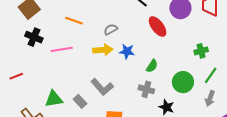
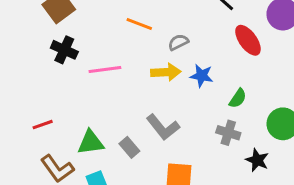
orange line: (74, 21) -> (139, 24), moved
red line: (16, 76) -> (43, 125), moved

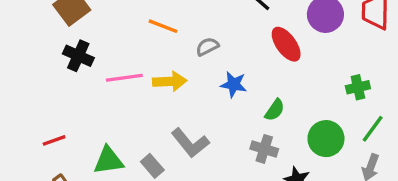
yellow arrow: (166, 72) -> (170, 81), moved

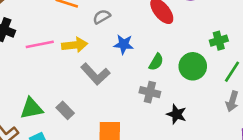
green circle: (326, 139) -> (193, 66), moved
gray L-shape: (190, 143) -> (95, 74), moved

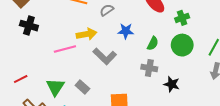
green cross: (219, 41) -> (182, 18), moved
pink line: (40, 44) -> (65, 49), moved
green triangle: (31, 108) -> (55, 87), turned -42

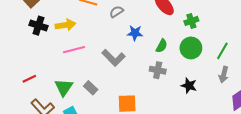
yellow arrow: (87, 34) -> (65, 25), moved
black star: (172, 84) -> (189, 86), moved

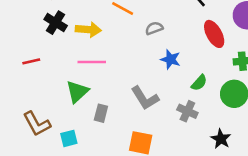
gray L-shape: (113, 58) -> (145, 98), moved
red line: (29, 79) -> (31, 61), moved
green triangle: (64, 87) -> (77, 92), moved
gray rectangle: (91, 88) -> (101, 113), turned 48

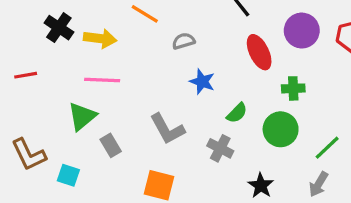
gray rectangle: (101, 113) -> (111, 145), turned -48
cyan square: (69, 138) -> (68, 175), turned 30

